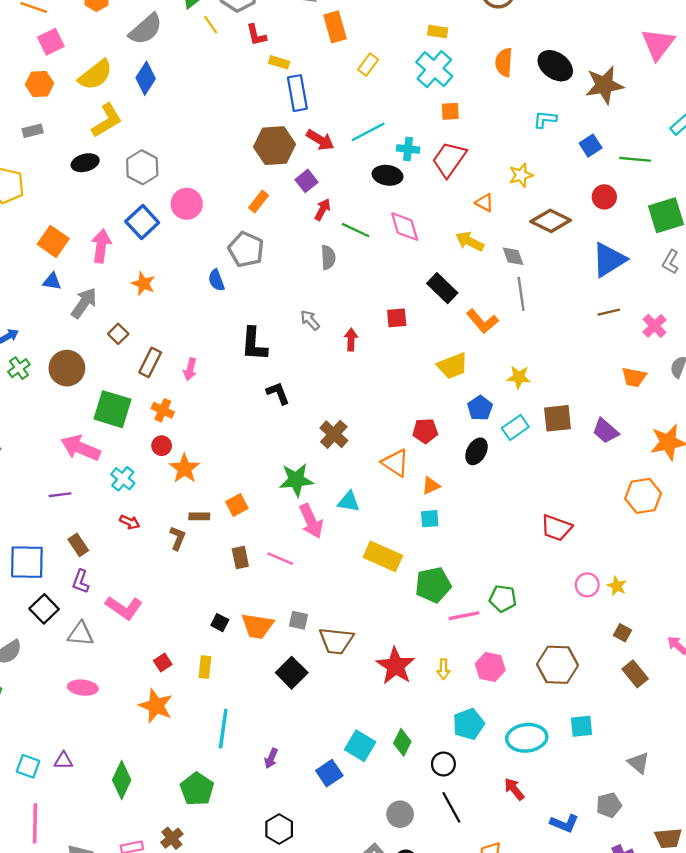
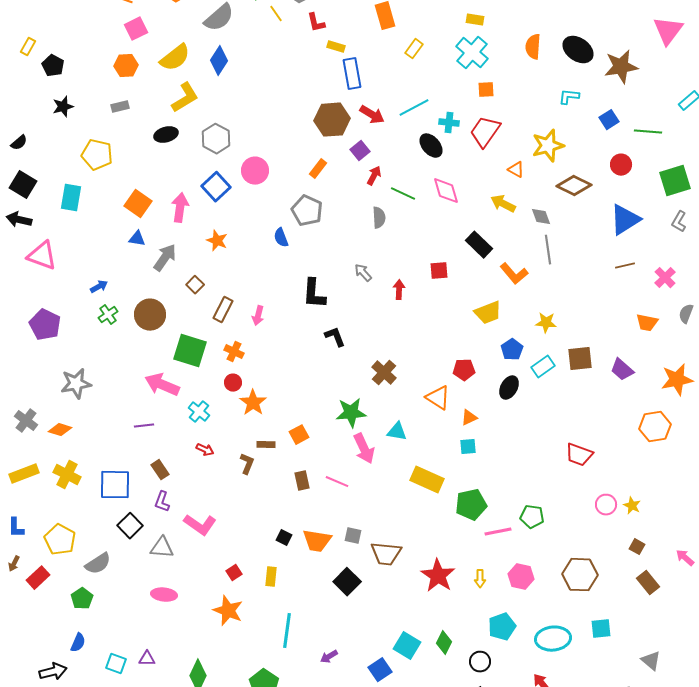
black ellipse: (388, 175) -> (431, 146), turned 40
yellow star: (521, 175) -> (548, 146), size x1.5
purple arrow: (271, 758) -> (329, 657), turned 36

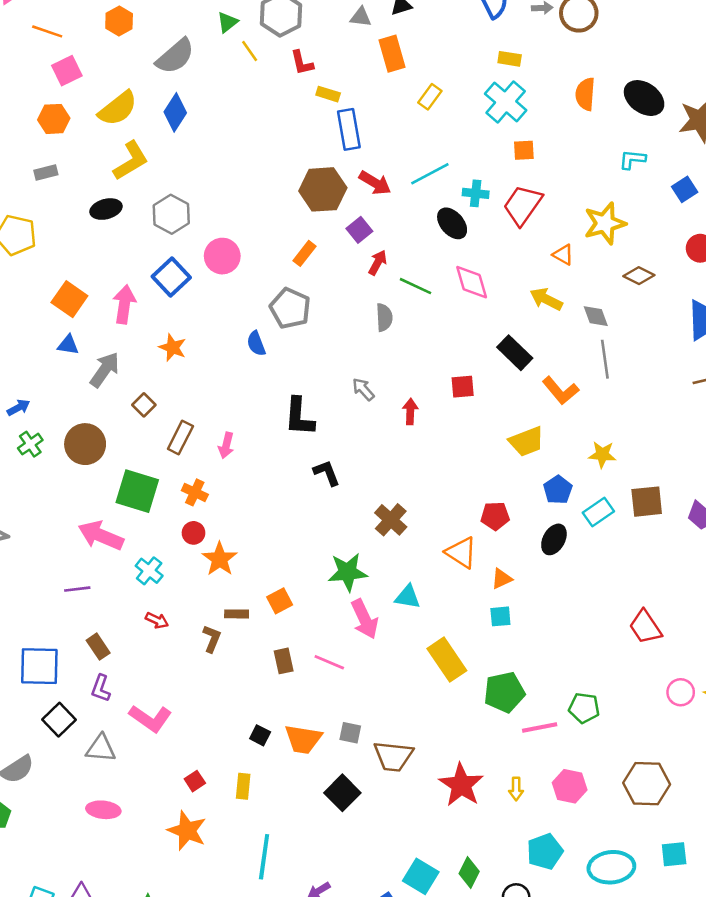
brown diamond: (574, 186) -> (639, 276), size x0.7
red trapezoid: (579, 455) -> (645, 627), turned 36
yellow rectangle: (427, 480) -> (447, 660), turned 32

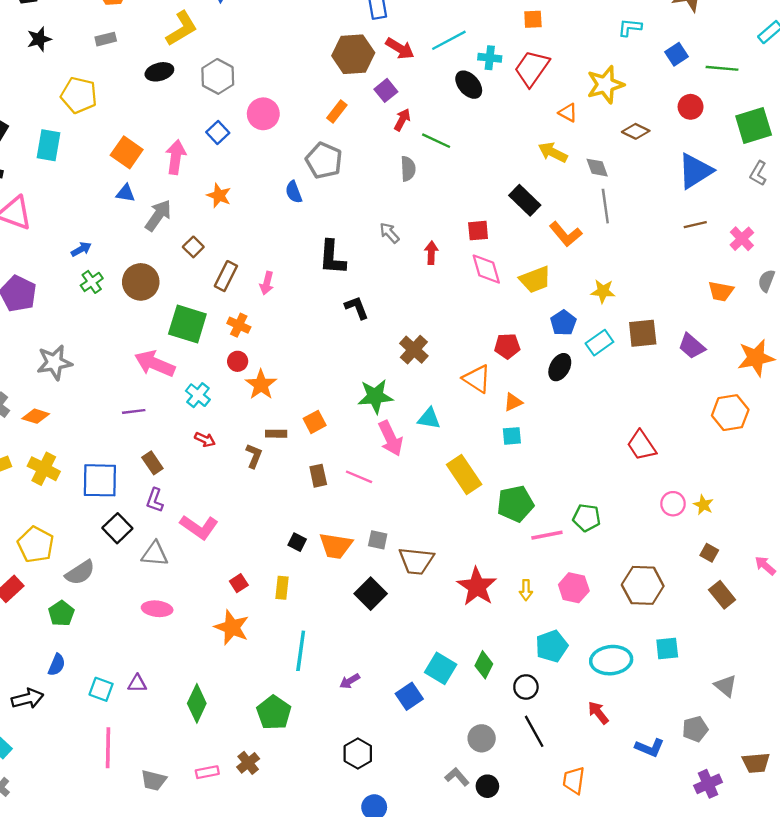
blue square: (171, 277) -> (218, 132), size x0.7
pink diamond: (472, 282) -> (486, 269), moved

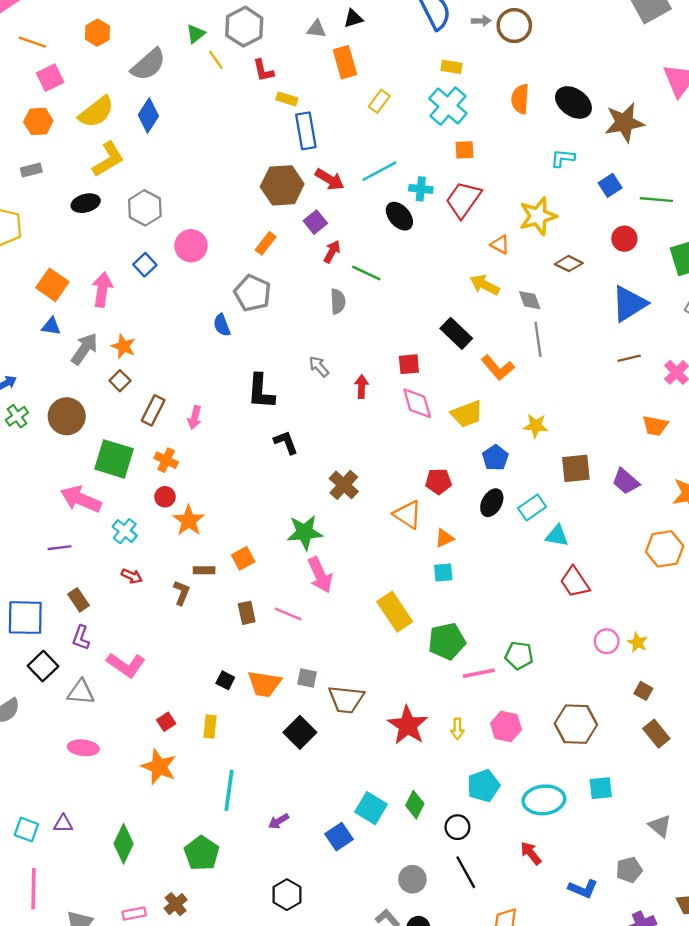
orange star: (219, 196) -> (124, 346), moved
cyan rectangle: (599, 343) -> (532, 507), moved
cyan triangle: (429, 418) -> (557, 536), moved

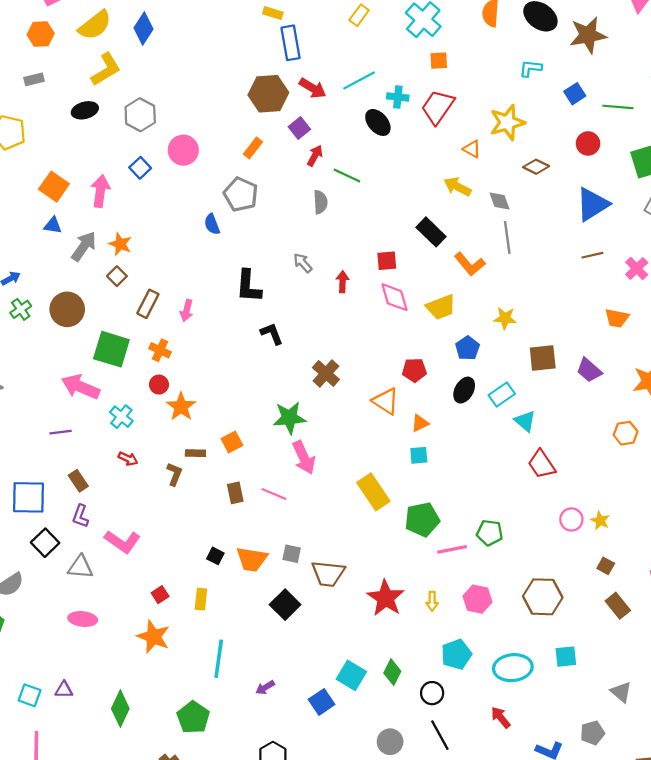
cyan triangle: (557, 536) -> (525, 421), turned 30
orange hexagon: (665, 549) -> (626, 433), size x0.7

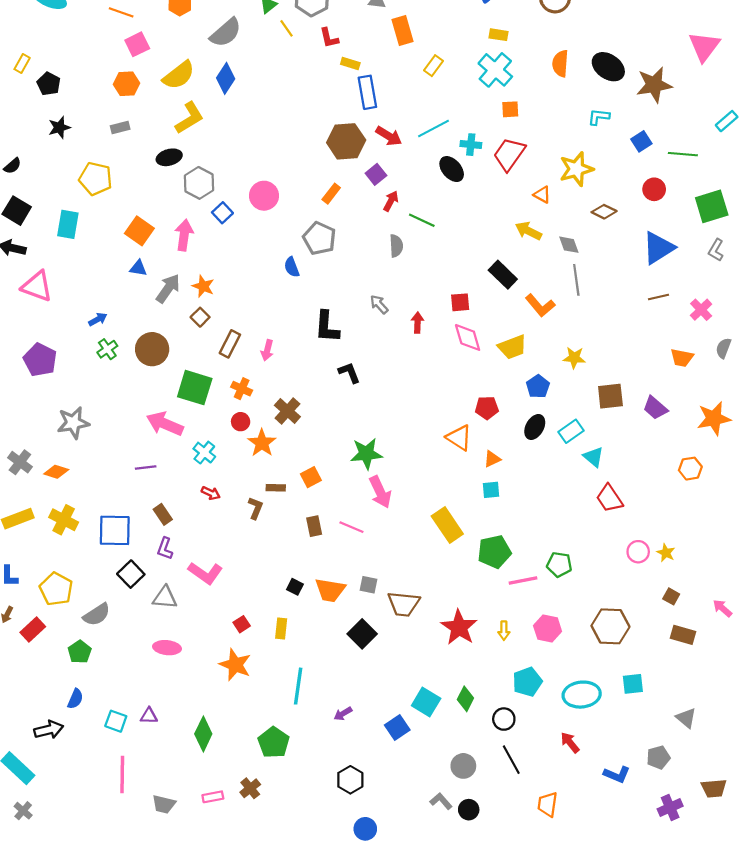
gray hexagon: (140, 115) -> (199, 183), moved
brown cross: (326, 373) -> (287, 411), moved
brown rectangle: (618, 606) -> (683, 635), turned -35

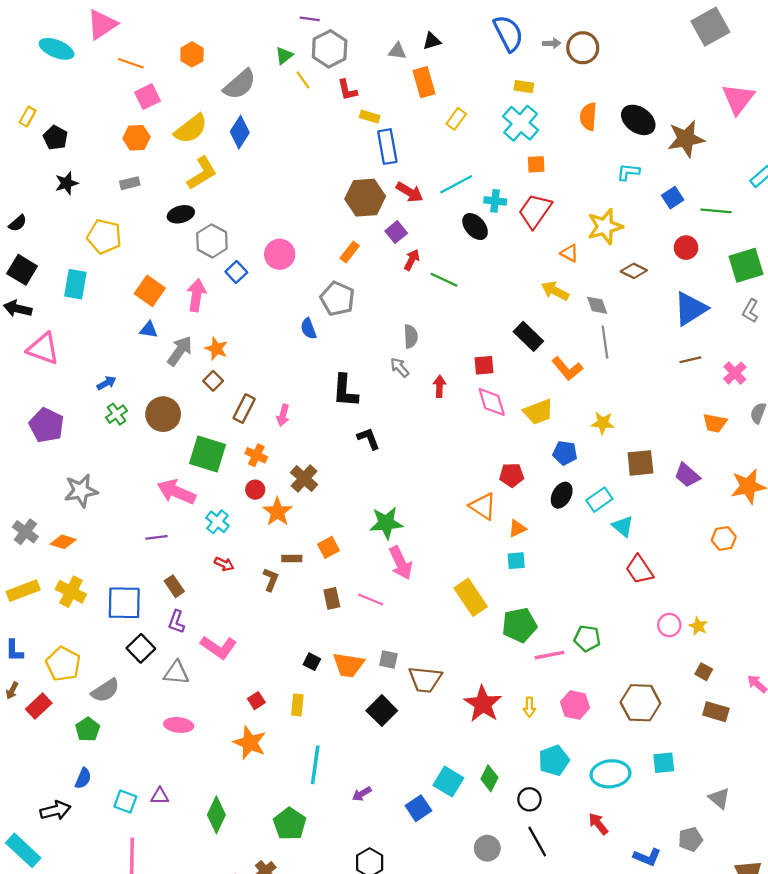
gray semicircle: (396, 246) -> (411, 336), moved
blue pentagon: (538, 386) -> (565, 453), turned -30

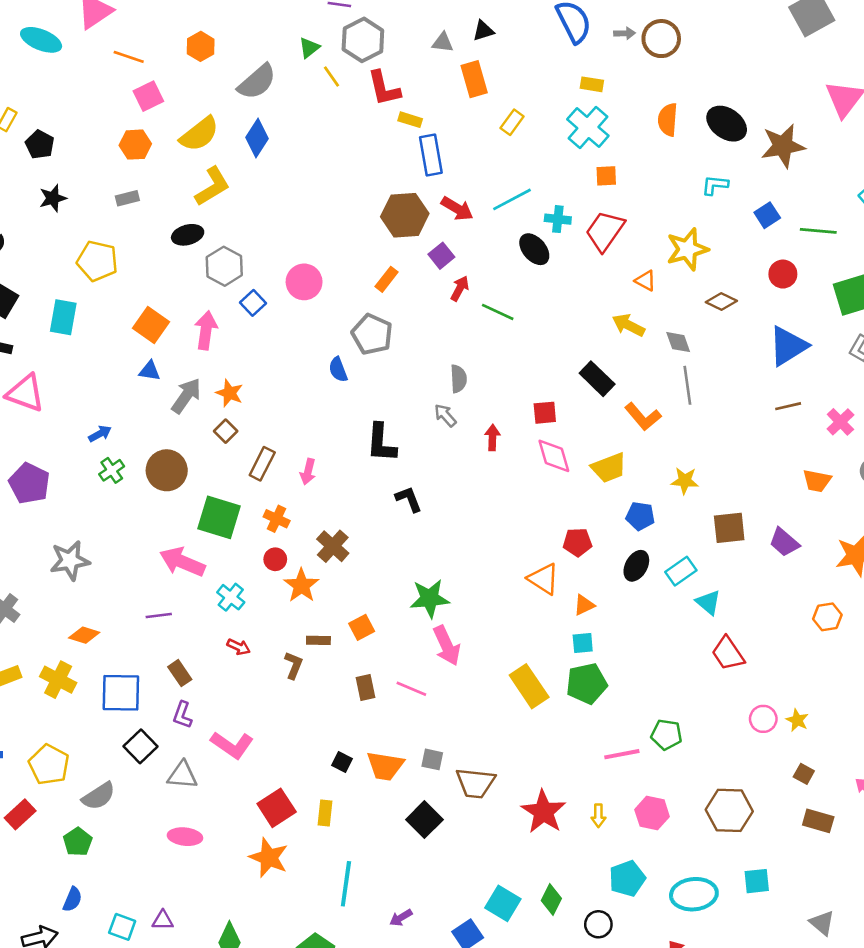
red L-shape: (347, 90) -> (384, 88), size x1.4
orange diamond: (63, 542) -> (84, 635), moved
green pentagon: (519, 625) -> (587, 684), moved
red square: (256, 701) -> (277, 808), size x1.8

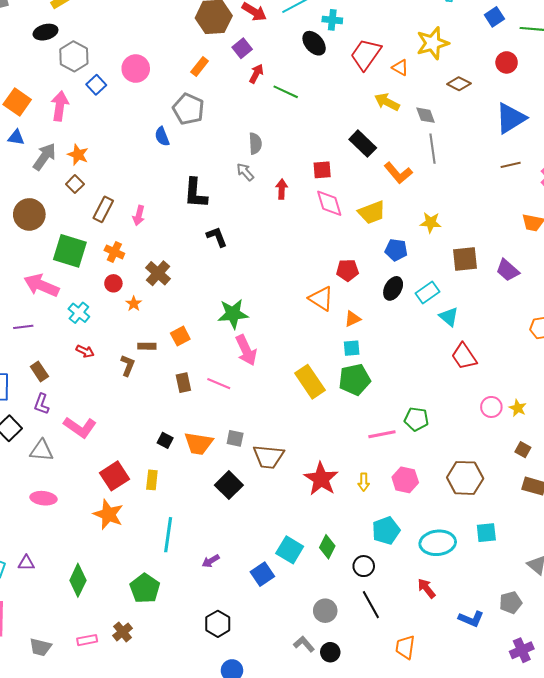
red trapezoid: (605, 231) -> (366, 54), moved
orange star: (301, 585) -> (134, 304), size x0.6

